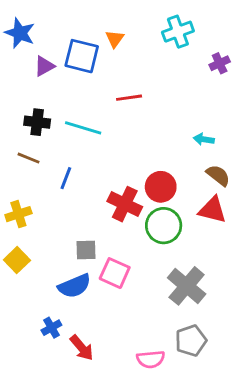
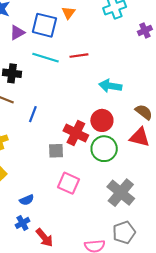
cyan line: (83, 128) -> (45, 58), moved
cyan arrow: (204, 139) -> (110, 86), moved, size x1.5
gray square: (86, 250) -> (56, 151), moved
blue semicircle: (74, 286) -> (27, 200), moved, size x0.6

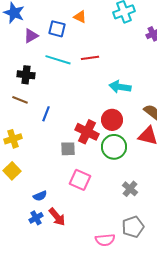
orange triangle: (68, 13) -> (80, 17), turned -40
blue square: (44, 25) -> (57, 29), size x0.7
gray cross: (121, 193) -> (130, 189), size x0.6
red arrow: (44, 238) -> (57, 217), moved

